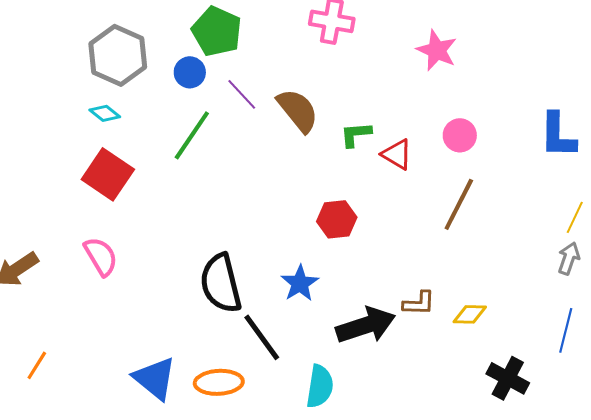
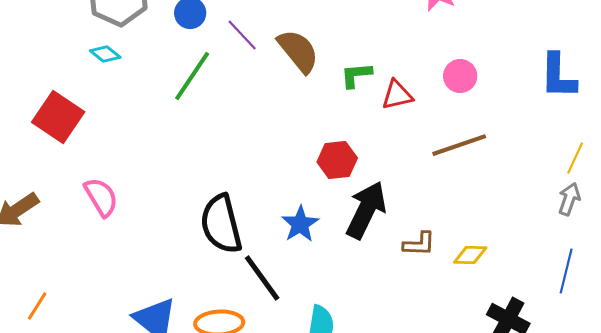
red triangle: (397, 154) -> (397, 95), turned -44
red square: (108, 174) -> (58, 117), moved
brown line: (459, 204) -> (459, 145), turned 44
black arrow: (366, 325) -> (366, 210), moved, turned -46

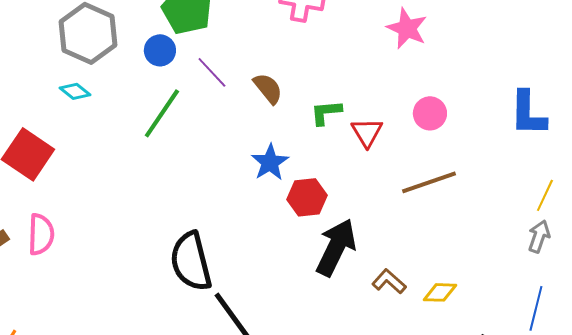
brown semicircle: (298, 51) -> (268, 88), size x0.7
red triangle: (397, 95) -> (367, 132), turned -48
pink semicircle: (101, 197) -> (41, 234), moved, turned 33
blue star: (300, 224) -> (270, 162), moved
brown L-shape: (419, 244) -> (389, 281), turned -140

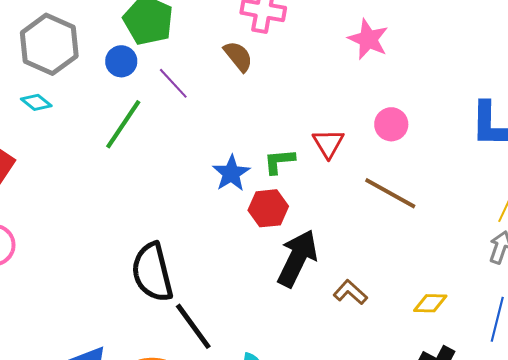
brown semicircle: (268, 88) -> (238, 56), moved
green L-shape: (326, 112) -> (279, 161), moved
brown line: (429, 182) -> (390, 193), turned 48
yellow diamond: (440, 292) -> (430, 303), moved

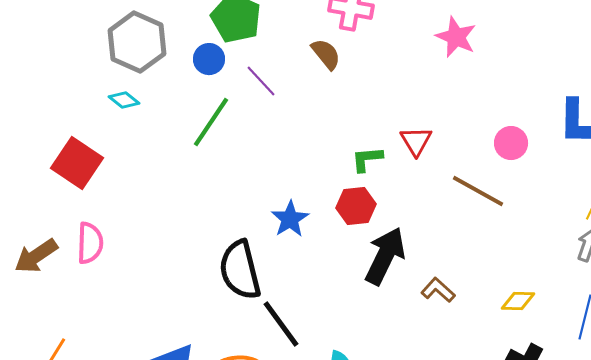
pink circle: (391, 124) -> (511, 143), moved
blue star: (231, 173) -> (290, 219), moved

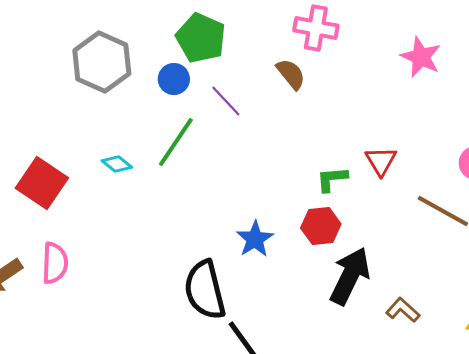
cyan diamond: (124, 100) -> (117, 164), moved

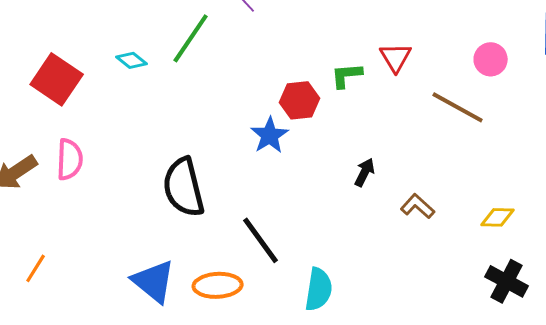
red hexagon: (321, 226) -> (300, 100), moved
black arrow: (350, 276) -> (365, 172), size x0.5
black semicircle: (205, 290) -> (184, 187), moved

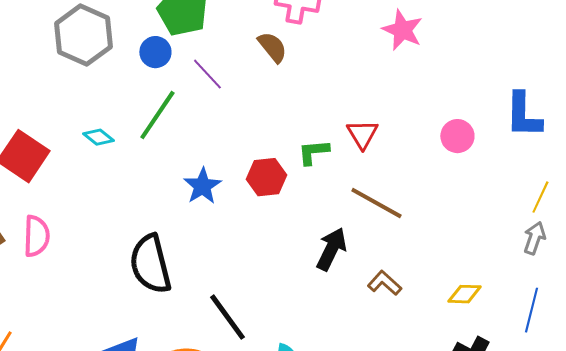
brown line: (458, 107) -> (376, 203), moved
blue star: (270, 135) -> (202, 186), moved
black arrow: (365, 172) -> (331, 249), size x1.5

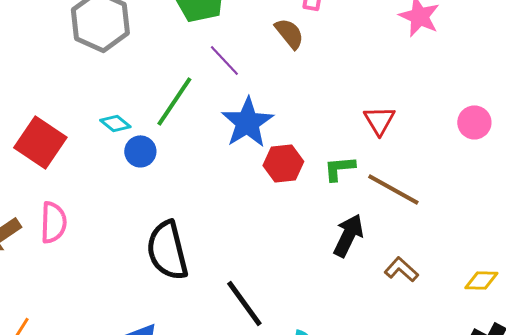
blue circle: (155, 52) -> (140, 151), moved
green L-shape: (313, 152) -> (339, 168), moved
blue star: (202, 186) -> (247, 122), moved, size x1.4

